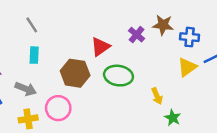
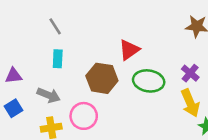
purple cross: (137, 35) -> (190, 73), moved
yellow arrow: (157, 96) -> (190, 103), size x1.5

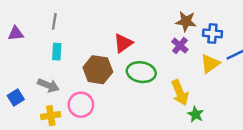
gray line: (55, 26) -> (54, 21), turned 42
purple cross: (190, 73) -> (180, 46), moved
purple triangle: (14, 76) -> (16, 33), moved

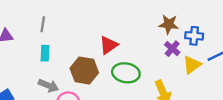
purple cross: (180, 46) -> (172, 49), moved
gray arrow: (48, 85) -> (48, 86), moved

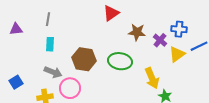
brown star: (169, 24) -> (137, 32), moved
red triangle: (109, 45) -> (111, 13), moved

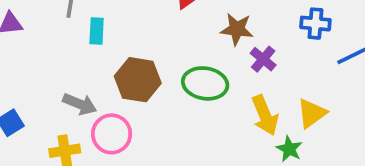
purple cross: (160, 40) -> (263, 59), moved
cyan rectangle: (50, 44) -> (97, 31), moved
yellow triangle: (177, 54) -> (312, 113), moved

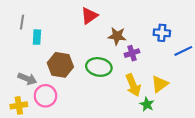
purple cross: (263, 59) -> (132, 53), turned 32

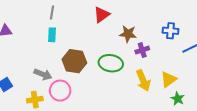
gray line: (22, 22) -> (52, 13), moved
green star: (147, 104) -> (178, 99), moved

